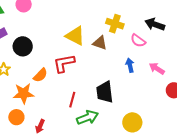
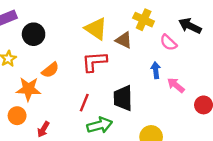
red L-shape: (64, 63) -> (94, 62), moved
pink arrow: (157, 68) -> (176, 85), moved

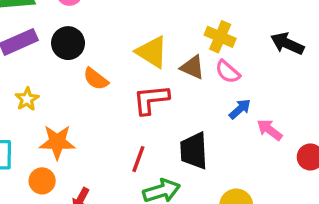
black circle: (34, 34) -> (68, 43), moved
pink semicircle: (168, 43) -> (228, 72), moved
orange semicircle: (50, 70) -> (96, 79), moved, turned 78
blue arrow: (156, 70) -> (240, 109), turned 56

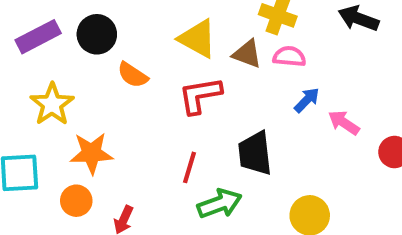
pink semicircle: (228, 72) -> (289, 57), turned 148
yellow star: (27, 99) -> (52, 104), size x1.5

